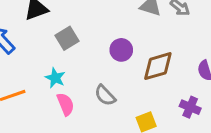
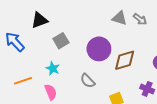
purple circle: (121, 50) -> (99, 49), size x1.5
pink semicircle: (65, 104) -> (51, 92), moved

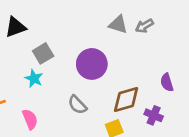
gray arrow: (140, 19) -> (144, 26), turned 112
brown diamond: (125, 60) -> (126, 100), moved
cyan star: (53, 68) -> (34, 78), moved

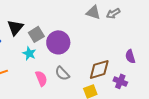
black triangle: (15, 27) -> (15, 27), moved, turned -30
purple circle: (92, 64) -> (58, 42), moved
pink semicircle: (30, 119) -> (41, 78), moved

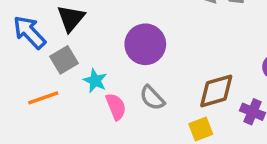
gray square: (36, 34) -> (64, 60), moved
cyan star: (29, 53) -> (95, 81), moved

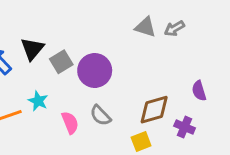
gray square: (64, 60) -> (61, 62), moved
cyan star: (95, 81) -> (38, 101), moved

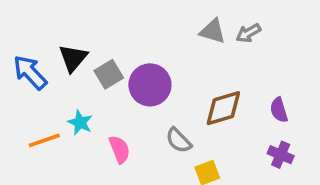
brown diamond: (154, 110) -> (223, 108), moved
gray semicircle: (100, 115) -> (179, 140), moved
purple cross: (185, 127) -> (281, 155), moved

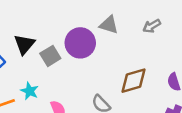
gray triangle: (213, 31) -> (109, 25), moved
purple circle: (150, 85) -> (80, 43), moved

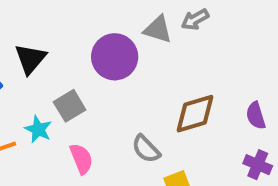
gray arrow: (152, 26) -> (195, 20), moved
gray square: (50, 56) -> (70, 106), moved

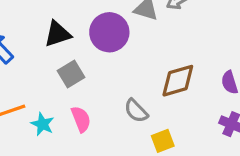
black triangle: (30, 59) -> (58, 34), moved, turned 32
cyan star: (38, 129) -> (43, 124), moved

